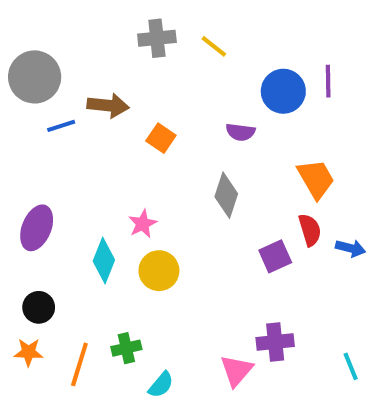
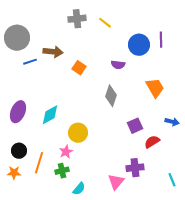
pink star: (143, 224) -> (66, 152), moved
red semicircle: (310, 230) -> (152, 142), moved, turned -105
cyan diamond: (104, 260) -> (50, 115), moved, turned 40
orange line: (79, 364) -> (39, 163), moved

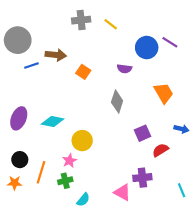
purple line: (161, 40) -> (170, 42), turned -56
cyan diamond: (50, 115) -> (53, 122), turned 40
pink triangle: (116, 182) -> (122, 192), turned -42

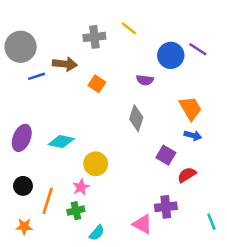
gray cross: (81, 20) -> (94, 37), moved
blue arrow: (182, 129) -> (193, 135), moved
purple square: (142, 133) -> (166, 155), turned -35
orange star: (15, 183) -> (24, 227), moved

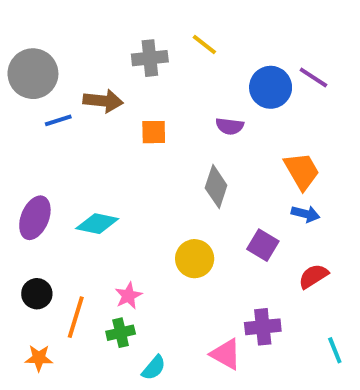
orange square: (97, 84) -> (154, 132), turned -35
yellow circle: (96, 164) -> (195, 259), moved
red semicircle: (187, 175) -> (313, 276), moved

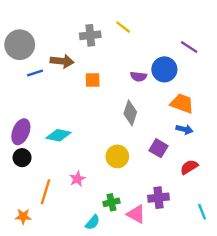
blue circle: (271, 87) -> (164, 69), moved
orange trapezoid: (302, 171) -> (182, 104), turned -40
black circle: (37, 294) -> (22, 158), moved
green cross: (121, 333) -> (111, 202), moved

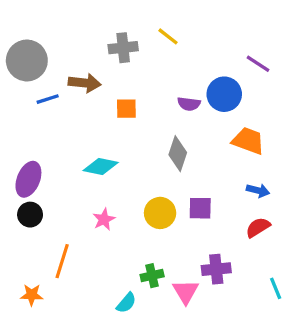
blue arrow: (184, 129) -> (258, 190), moved
cyan diamond: (59, 135) -> (101, 166), moved
purple square: (158, 148) -> (200, 208), moved, turned -30
pink star: (77, 179) -> (104, 219), moved
pink triangle: (136, 214) -> (186, 292), turned 30

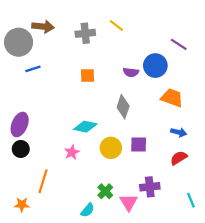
brown arrow: (85, 83) -> (43, 27), moved
cyan diamond: (101, 166) -> (85, 127), moved
green cross: (152, 276) -> (105, 191), turned -32

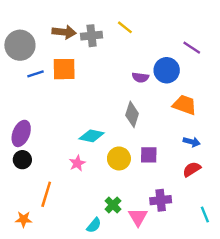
brown arrow: (43, 27) -> (64, 32), moved
orange square: (87, 76) -> (64, 69), moved, size x1.5

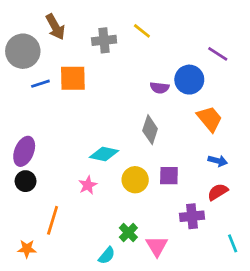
brown arrow: (64, 32) -> (55, 27), moved, turned 55
orange trapezoid: (185, 105) -> (210, 119), turned 30
purple cross: (161, 200) -> (192, 216), moved

